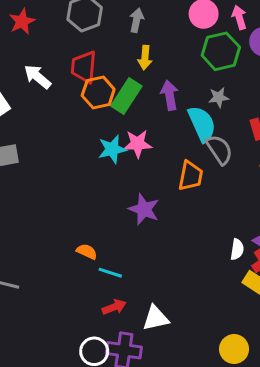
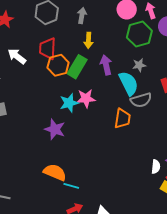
gray semicircle: (219, 149) -> (141, 100), turned 110
purple star: (144, 209) -> (55, 129), moved
orange semicircle: (87, 252) -> (55, 172), size x1.6

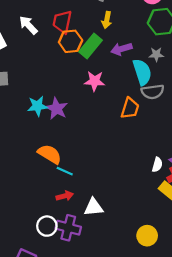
purple arrow: (106, 65) -> (121, 49), turned -102
cyan star: (69, 103) -> (37, 106), moved

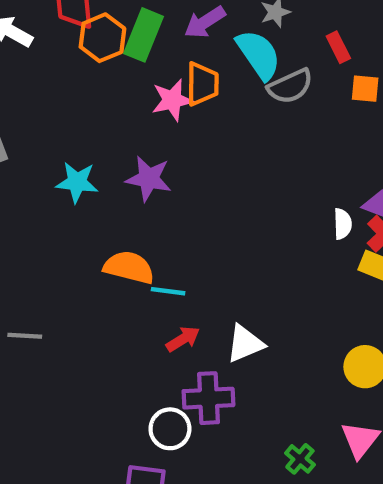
cyan star: (37, 106) -> (77, 182), turned 30
orange trapezoid: (130, 108) -> (202, 84), moved
purple star: (57, 109) -> (149, 179), moved
white circle: (47, 226) -> (170, 429), moved

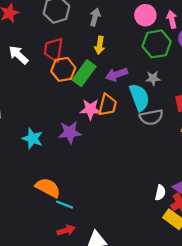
purple star: (149, 179) -> (70, 132), moved, turned -30

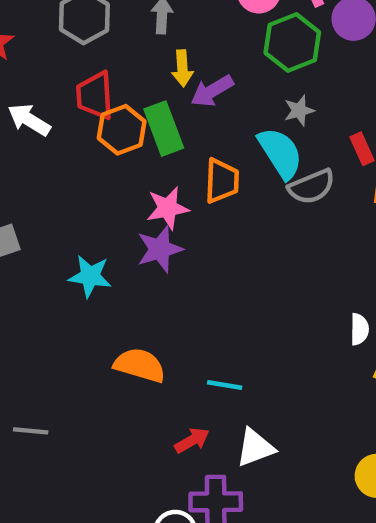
green rectangle: (84, 73) -> (164, 129), turned -45
purple arrow: (116, 74) -> (212, 91), moved
pink star: (90, 109) -> (168, 208), moved
cyan line: (65, 205) -> (225, 385), moved

